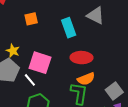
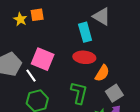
cyan rectangle: (69, 28) -> (85, 32), moved
yellow star: (13, 51) -> (20, 19), moved
orange semicircle: (86, 79) -> (102, 73), moved, turned -42

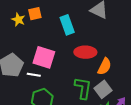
cyan rectangle: (85, 32) -> (67, 25), moved
white line: (31, 76) -> (34, 75), turned -40
gray square: (114, 93) -> (103, 89), moved

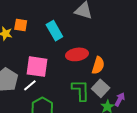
orange square: (35, 14) -> (21, 25), turned 32
white line: (34, 75) -> (30, 85), turned -40

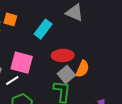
cyan rectangle: (54, 31) -> (43, 29), turned 60
gray square: (101, 88) -> (66, 75), moved

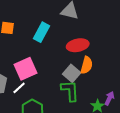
red ellipse: (63, 55) -> (78, 45), moved
pink square: (22, 63) -> (25, 69), turned -30

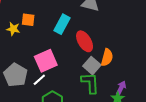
red ellipse: (78, 45) -> (85, 41), moved, turned 70
purple arrow: (109, 98) -> (121, 88), moved

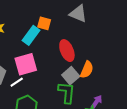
orange square: (28, 20) -> (44, 23), moved
cyan rectangle: (62, 24) -> (31, 35), moved

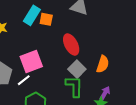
cyan rectangle: (31, 35) -> (32, 15), moved
orange semicircle: (87, 70) -> (103, 64), moved

